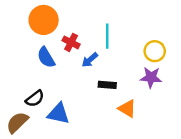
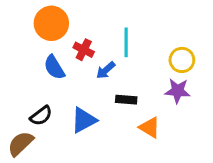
blue triangle: (59, 114) -> (84, 120), moved, turned -40

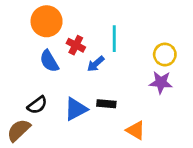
black rectangle: (126, 100) -> (106, 104), moved
orange triangle: (150, 127) -> (136, 130), moved

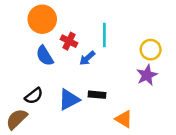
purple star: (161, 82) -> (147, 75), turned -30

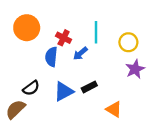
orange circle: (42, 19) -> (27, 28), moved
yellow circle: (151, 50) -> (128, 42), moved
blue semicircle: (45, 56) -> (51, 57), moved, turned 36
black rectangle: (97, 95) -> (89, 87), turned -32

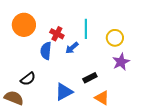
black rectangle: (89, 87) -> (90, 78), moved
blue triangle: (64, 91) -> (64, 92), moved
brown semicircle: (16, 109) -> (14, 98), turned 66

